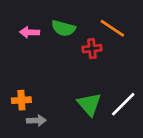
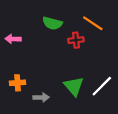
pink arrow: (30, 32) -> (13, 39), moved
gray arrow: (36, 121) -> (41, 97), moved

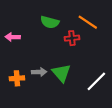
green triangle: (74, 86) -> (61, 73), moved
gray arrow: (41, 97) -> (39, 72), moved

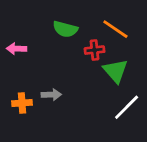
green triangle: (61, 73) -> (115, 71), moved

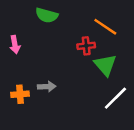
green semicircle: (65, 29) -> (47, 15), moved
pink arrow: (16, 49) -> (15, 45), turned -102

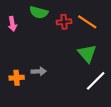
pink arrow: (15, 45) -> (12, 24), moved
red cross: (86, 46) -> (64, 22), moved

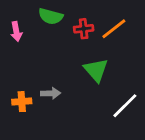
orange line: (87, 22) -> (114, 29), turned -72
green triangle: (87, 53) -> (96, 70), moved

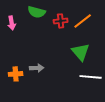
green triangle: (96, 70) -> (81, 52), moved
white line: (125, 106) -> (91, 77), turned 50

